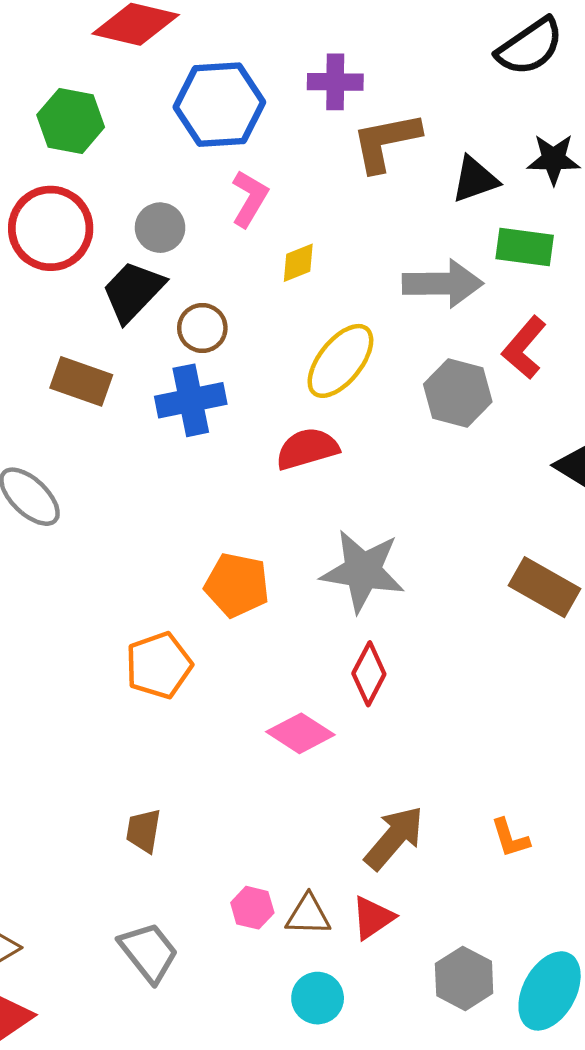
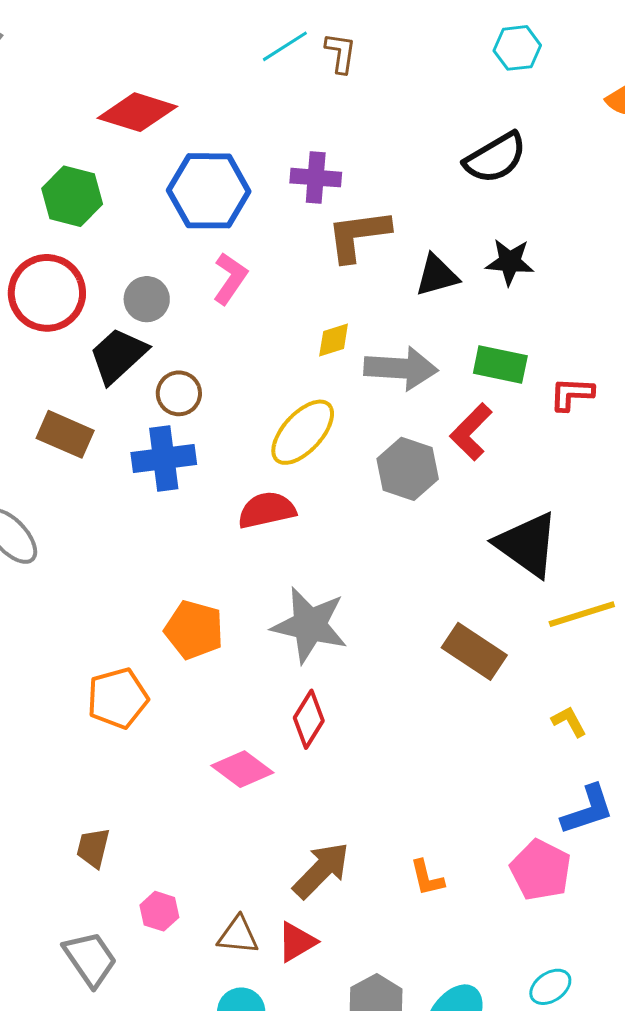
green rectangle: (525, 247) -> (500, 364), moved
yellow diamond: (298, 263) -> (334, 340), moved
pink hexagon: (252, 908) -> (159, 911), moved

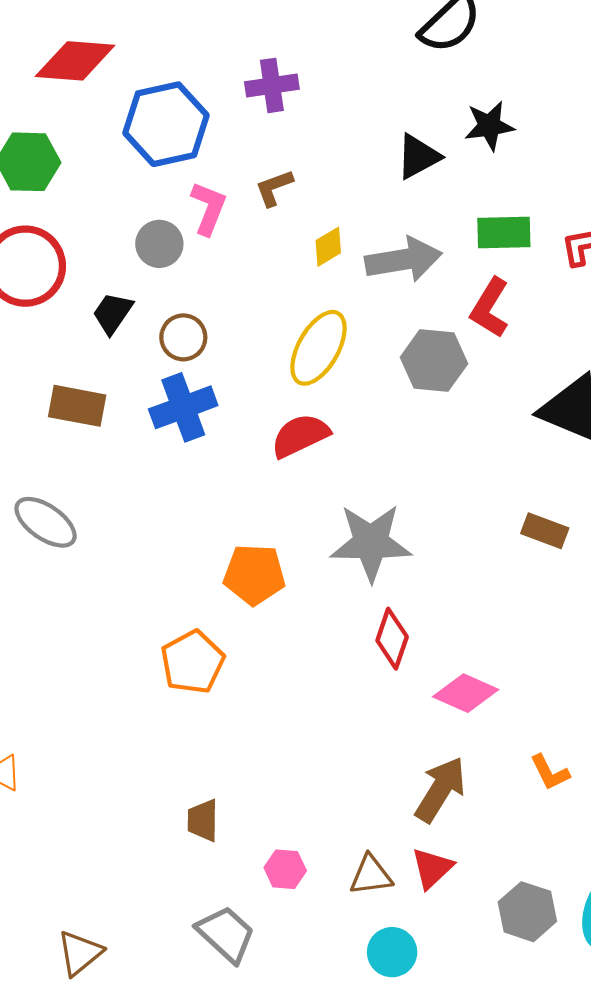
brown L-shape: (358, 235) -> (274, 188), moved, size x0.6
gray circle: (147, 299) -> (159, 244), moved
black trapezoid: (118, 355) -> (113, 313), size x0.7
brown rectangle: (474, 651) -> (545, 531), size x0.7
pink diamond: (242, 769) -> (466, 693), moved

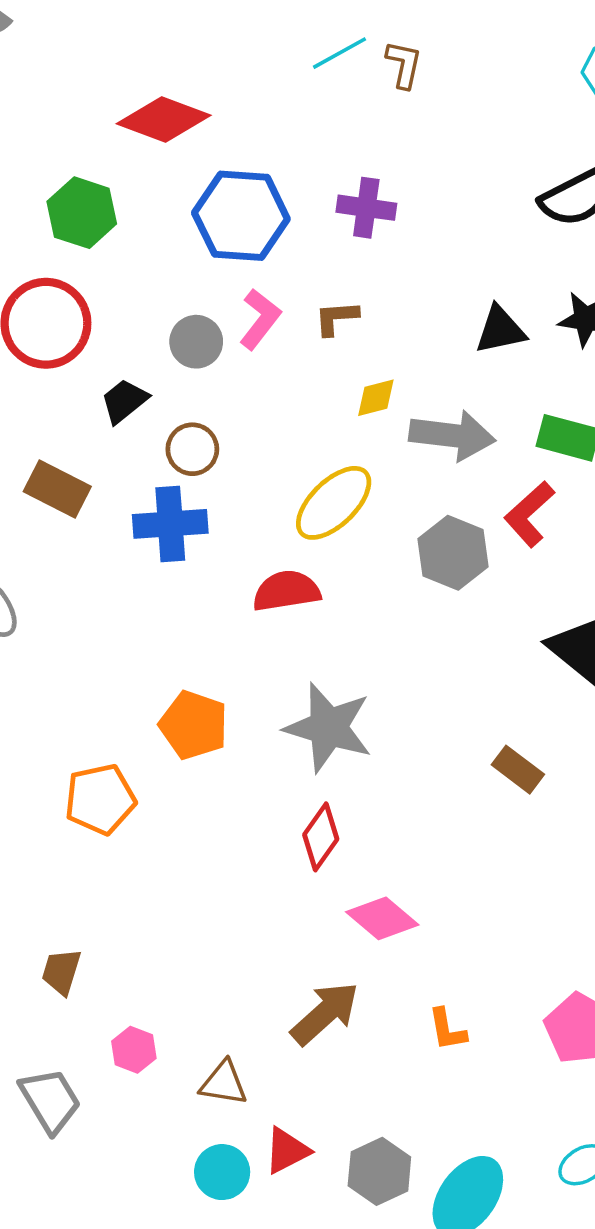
red triangle: (432, 868) -> (287, 1151), moved

